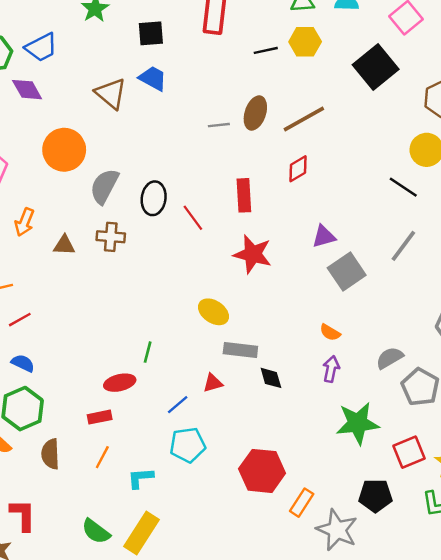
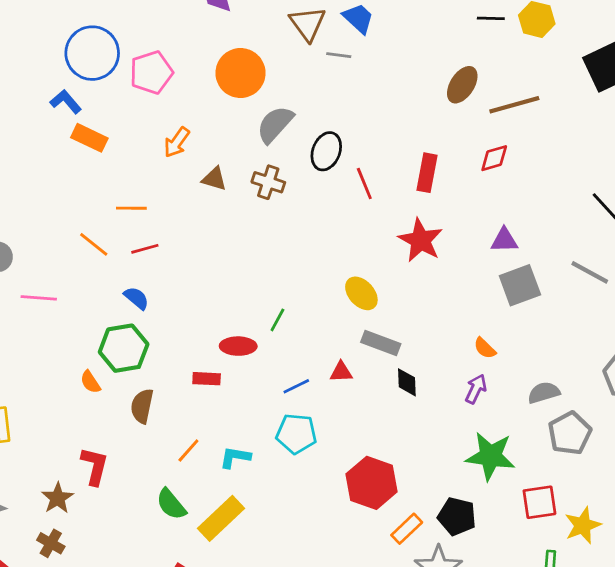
gray line: (219, 125) -> (339, 55), moved
gray line: (403, 246) -> (590, 272), turned 68
orange line: (102, 457) -> (188, 450), moved
black pentagon: (375, 496) -> (457, 516), moved

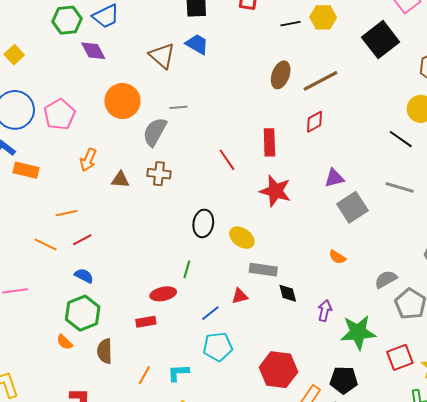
gray line: (339, 55) -> (178, 107), moved
black ellipse: (326, 151) -> (203, 223), moved
purple arrow: (476, 389) -> (325, 311), moved

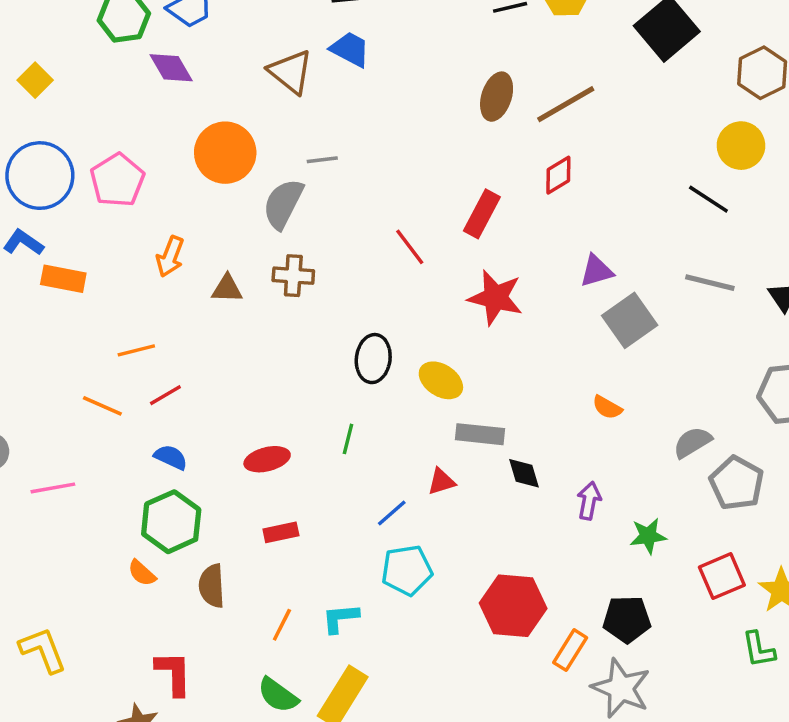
red rectangle: (269, 142) -> (482, 214), turned 32
red ellipse: (163, 294) -> (267, 459), moved
green star: (358, 332) -> (648, 536), size x0.6

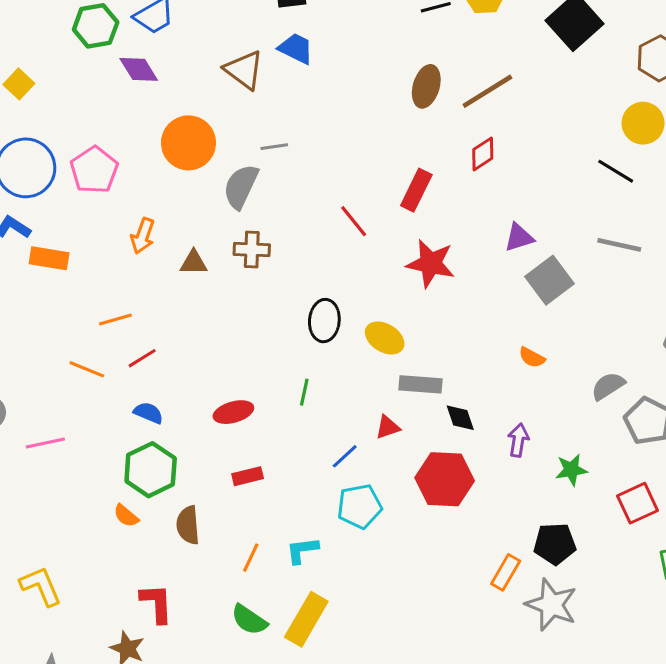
red hexagon: (513, 606) -> (445, 479), moved

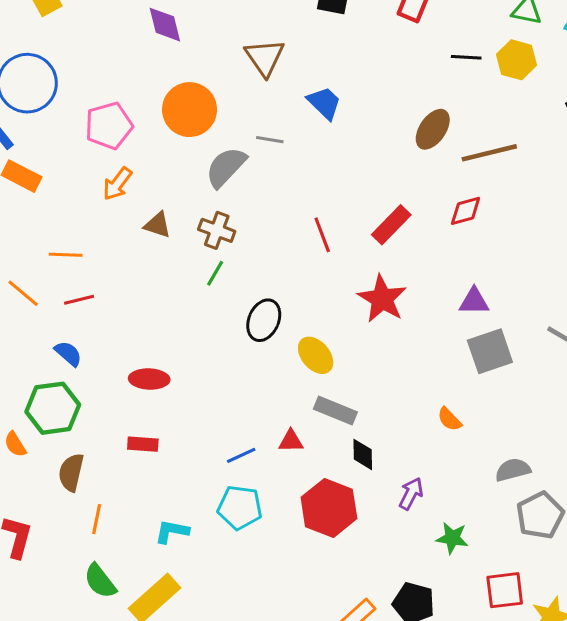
blue trapezoid: (296, 49) -> (324, 103), moved
pink pentagon: (94, 170) -> (109, 126), moved
green line: (304, 392) -> (215, 273), moved
orange line: (251, 558) -> (97, 519), moved, turned -32

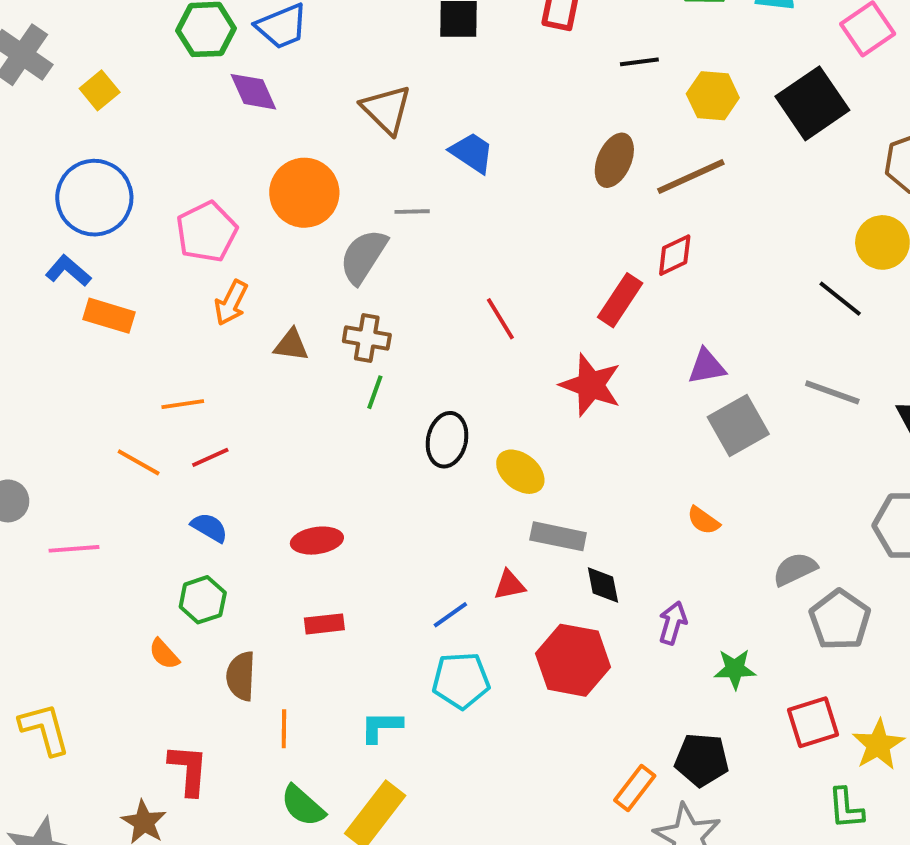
yellow hexagon: (517, 60) -> (713, 96), moved
red rectangle: (391, 225) -> (620, 300), moved
green hexagon: (53, 408) -> (203, 600), size x0.7

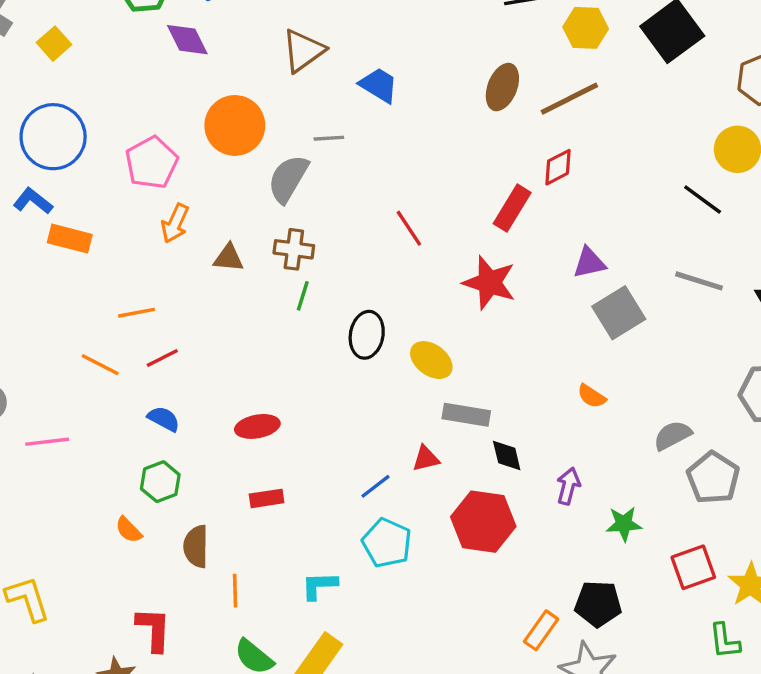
brown triangle: (386, 109) -> (303, 51), turned 42
cyan pentagon: (461, 680) -> (387, 543), turned 30

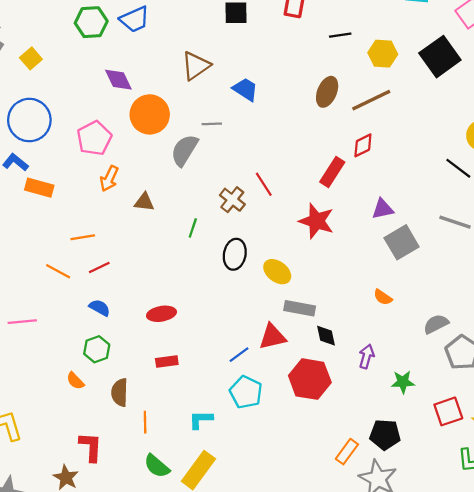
purple diamond: (187, 40) -> (118, 80), moved
brown cross: (294, 249) -> (232, 200), moved, turned 30
red triangle: (426, 459) -> (272, 337), size x1.5

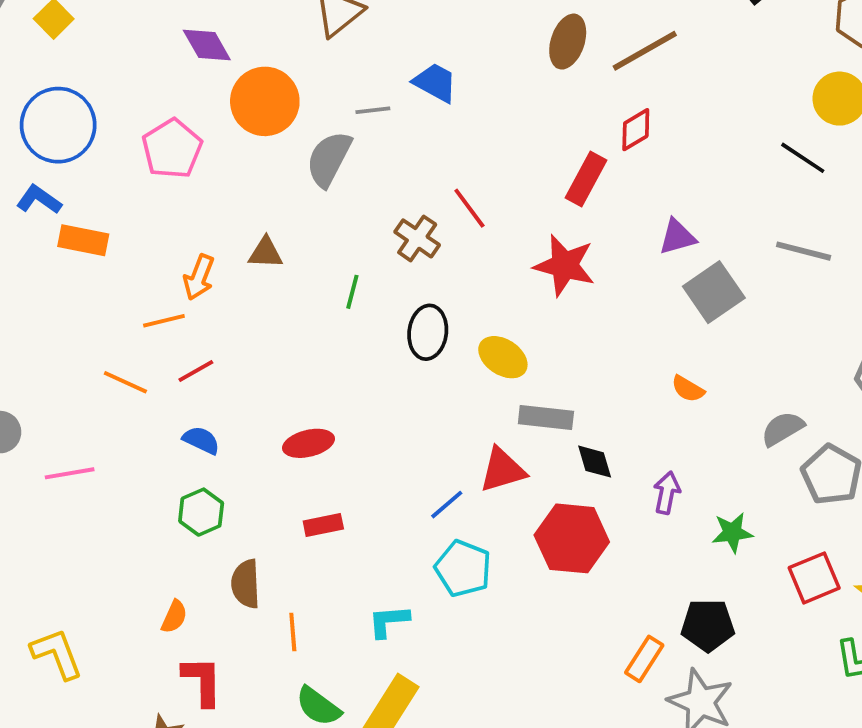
blue trapezoid: (245, 89) -> (435, 83), moved
orange arrow: (109, 179) -> (199, 277), moved
orange semicircle: (75, 381) -> (174, 617), moved, turned -108

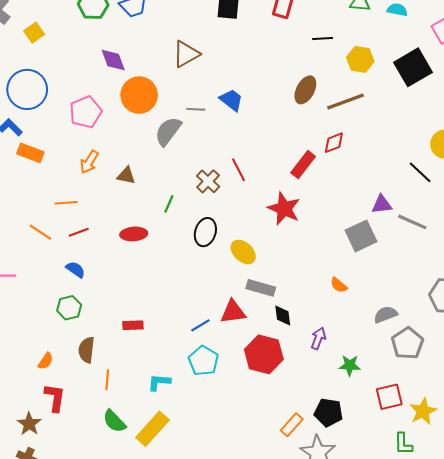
purple triangle: (677, 237) -> (382, 204), moved
orange arrow: (199, 277) -> (89, 162), moved
red ellipse: (308, 443) -> (134, 234), moved

